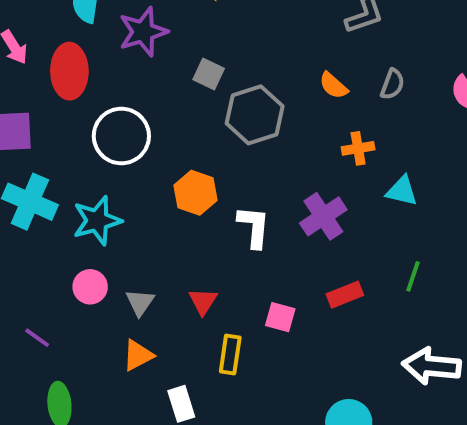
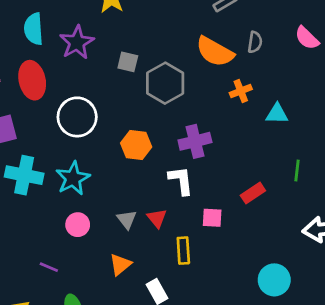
orange semicircle: (333, 86) -> (215, 52), size x1.8
purple cross: (323, 216) -> (195, 141), moved, turned 32
white L-shape: (254, 227) -> (181, 180), moved
gray triangle: (140, 302) -> (127, 219), moved

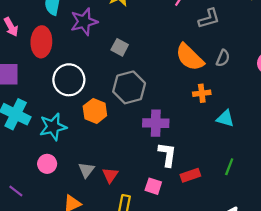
gray hexagon: (165, 83) -> (129, 87), moved
orange hexagon: (136, 145) -> (95, 111), moved
white L-shape: (181, 180) -> (167, 155), moved

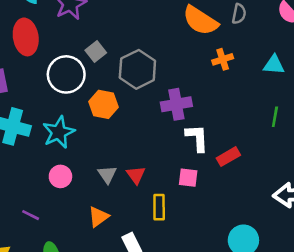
gray square: (120, 47) -> (96, 51), moved, turned 35
cyan triangle: (225, 118) -> (274, 65), moved
green line: (229, 167) -> (275, 117), moved

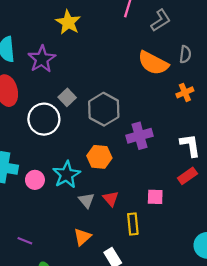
orange cross: (223, 59) -> (185, 92), moved
orange hexagon: (103, 104) -> (99, 157), moved
cyan star: (59, 132) -> (67, 175), moved
white L-shape: (197, 138) -> (190, 145), moved
pink circle: (60, 176) -> (35, 180), moved

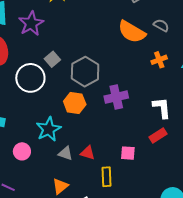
gray semicircle: (185, 54) -> (161, 25), turned -70
orange hexagon: (99, 157) -> (75, 103), moved
pink circle: (35, 180) -> (22, 151), moved
red triangle: (111, 199) -> (88, 153), turned -35
gray triangle: (86, 200) -> (65, 153), turned -35

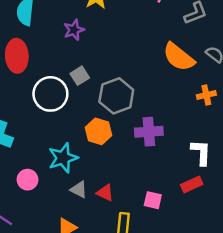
purple star: (31, 23) -> (74, 30), moved, size x0.7

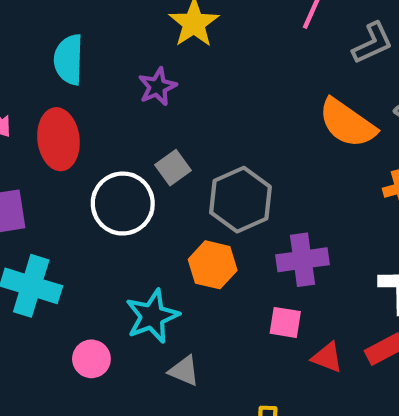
red triangle: (105, 193) -> (327, 357), moved
pink square: (153, 200) -> (285, 322), moved

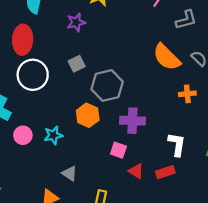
white circle: (123, 204) -> (33, 75), moved
cyan star: (152, 316) -> (53, 135), size x0.7
pink circle: (91, 359) -> (23, 135), moved
gray triangle: (184, 371) -> (69, 173), moved

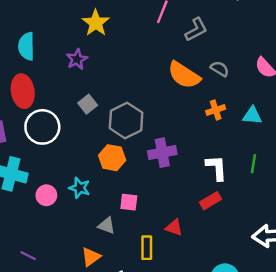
cyan star: (53, 135) -> (80, 188), turned -30
pink square: (118, 150) -> (129, 202), moved
red triangle: (136, 171) -> (174, 228), moved

